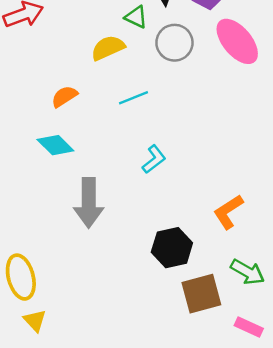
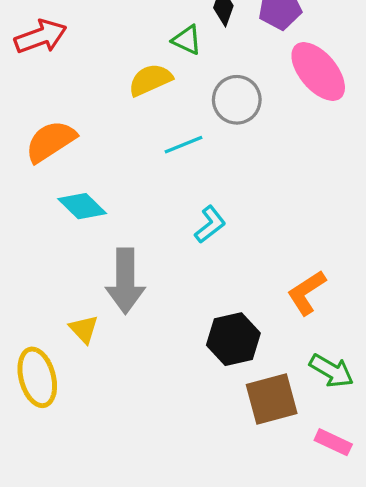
gray circle: (174, 43) -> (237, 100), moved
orange semicircle: (64, 96) -> (51, 141), moved, size x1.5
yellow triangle: (35, 321) -> (84, 329), moved

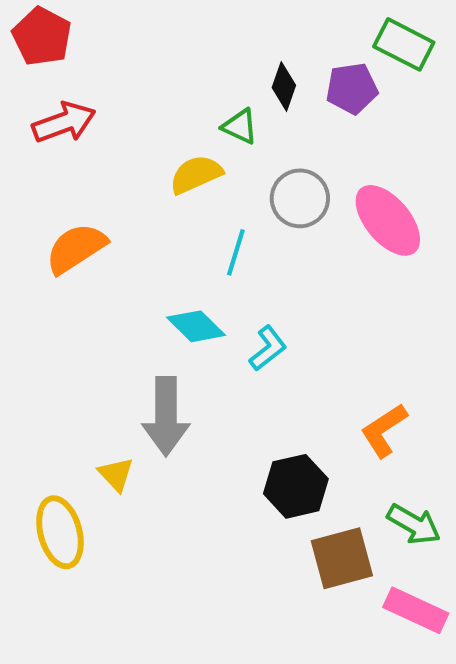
pink ellipse: (318, 72) -> (388, 220), moved
cyan line: (184, 145) -> (236, 252), turned -51
cyan diamond: (82, 206) -> (196, 326), moved
pink rectangle: (333, 442) -> (416, 610), size x1.4

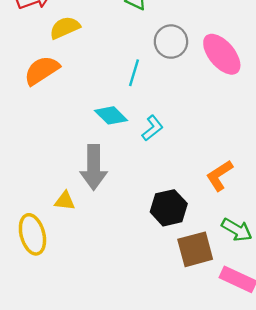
yellow semicircle: (196, 174) -> (65, 28), moved
yellow triangle: (116, 474) -> (65, 201), turned -40

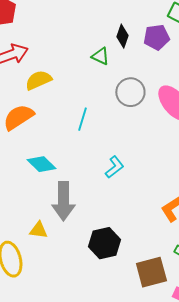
cyan line: (134, 73) -> (82, 119), moved
cyan diamond: (111, 115) -> (41, 164), moved
black hexagon: (169, 208) -> (104, 243), moved

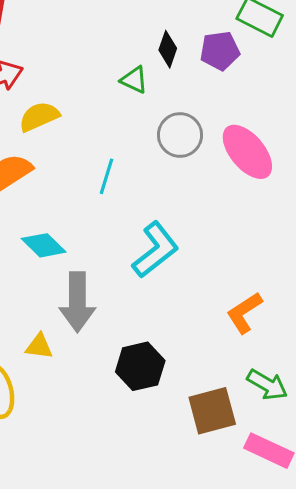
cyan L-shape: (114, 167) -> (155, 250), size x1.6

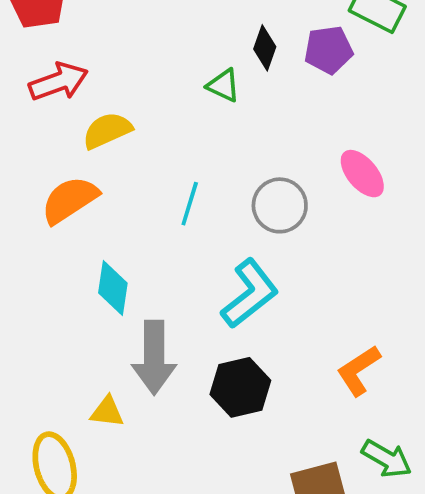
gray circle: (180, 135) -> (280, 205), moved
pink ellipse: (247, 152) -> (362, 174), size x0.7
cyan diamond: (44, 245) -> (113, 288), turned 54
black hexagon: (140, 366) -> (240, 387), moved

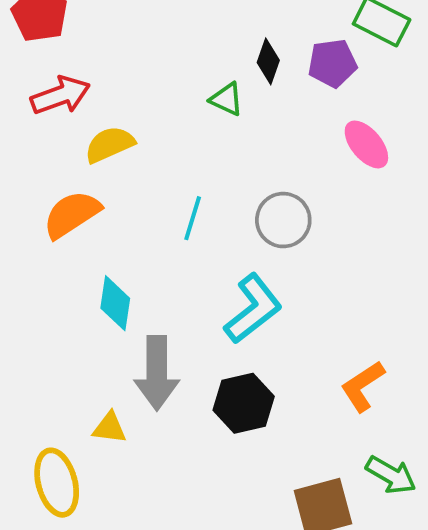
pink ellipse: (362, 174) -> (366, 144), moved

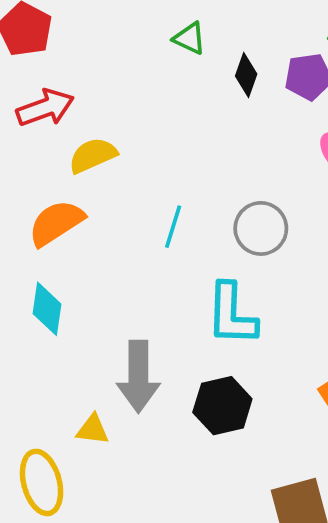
green triangle: (227, 99) -> (190, 38), moved
cyan diamond: (115, 303) -> (47, 309), moved
cyan L-shape: (253, 309) -> (232, 314), turned 130

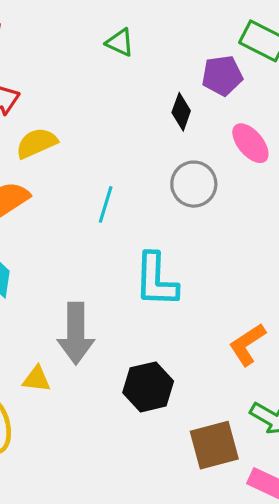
black diamond: (246, 75) -> (181, 112), moved
gray circle: (261, 228) -> (194, 184), moved
black hexagon: (222, 406) -> (148, 387), moved

